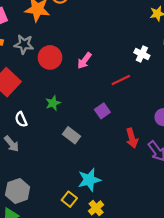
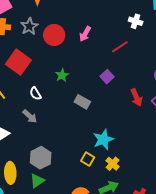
gray star: (24, 44) -> (29, 26), turned -30

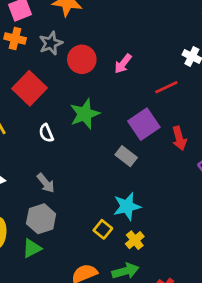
green star: (62, 75) -> (85, 114), size x1.6
purple square: (107, 77) -> (144, 124), size x1.6
red arrow: (136, 97) -> (179, 138), moved
gray rectangle: (82, 102) -> (126, 156), moved
gray arrow: (30, 116) -> (46, 183), moved

